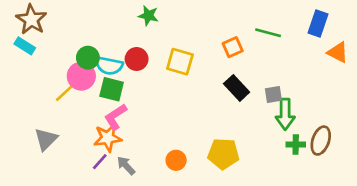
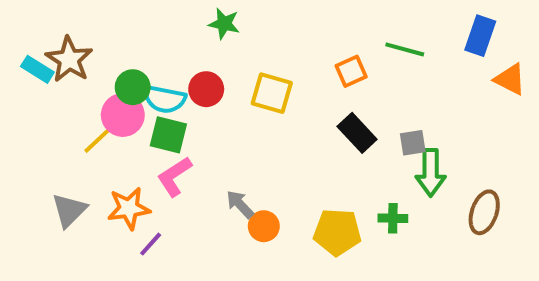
brown star: (31, 20) -> (69, 59), moved
orange star: (108, 138) -> (129, 208), moved
green cross: (296, 144) -> (393, 218), moved
orange circle: (176, 160) -> (264, 226), moved
gray arrow: (126, 166) -> (240, 204), moved

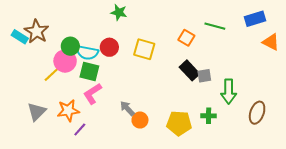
blue rectangle: (480, 36) -> (255, 19), turned 54
orange square: (351, 71) -> (186, 38), turned -35
gray square: (413, 143) -> (204, 76), moved

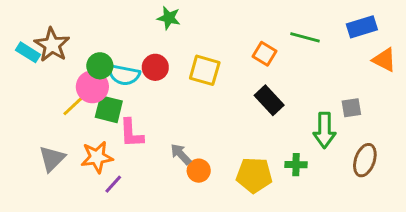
green square: (89, 71) -> (109, 109), moved
gray square: (204, 76) -> (351, 108), moved
pink L-shape: (92, 94) -> (131, 133), turned -60

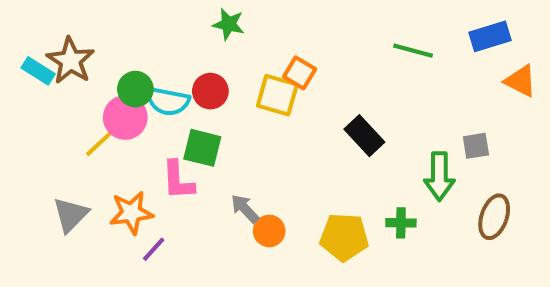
orange square: (265, 54) -> (300, 73), moved
green square: (109, 109) -> (202, 148), moved

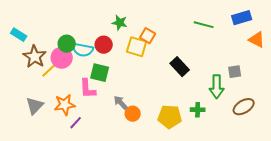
green star: (229, 24) -> (120, 23), moved
brown star: (71, 61) -> (35, 57), moved
brown ellipse: (494, 217) -> (244, 107), turned 40

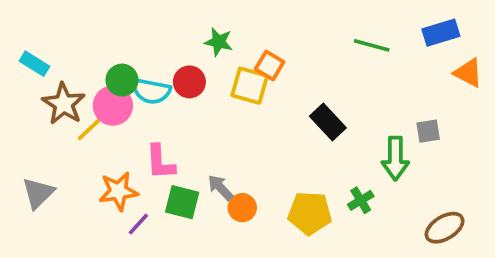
green square: (100, 73) -> (182, 202), moved
gray triangle: (35, 106) -> (38, 193), moved
brown ellipse: (244, 107) -> (445, 228), moved
green cross: (198, 110) -> (361, 200), turned -32

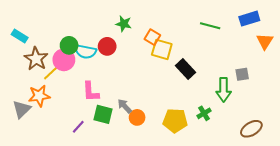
orange triangle: (468, 73) -> (265, 41), turned 36
yellow square: (250, 86) -> (162, 49), moved
orange star: (118, 191) -> (39, 96), moved

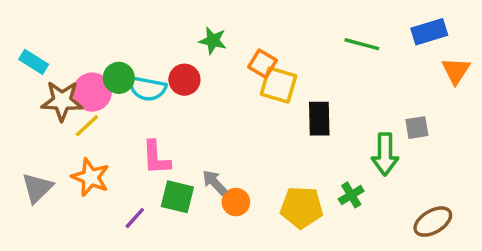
brown star: (36, 59) -> (62, 101), turned -30
pink circle: (64, 60) -> (92, 92), moved
black rectangle: (185, 69) -> (319, 119), turned 42
orange star: (39, 96) -> (90, 177), moved, turned 30

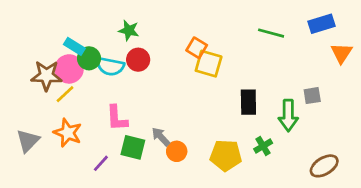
green star: (213, 41) -> (129, 30), moved
cyan rectangle: (34, 62) -> (74, 46), moved
black rectangle: (319, 119) -> (248, 102), moved

